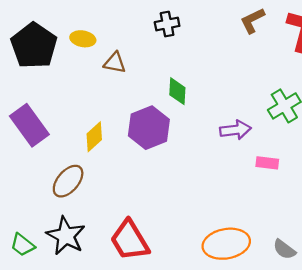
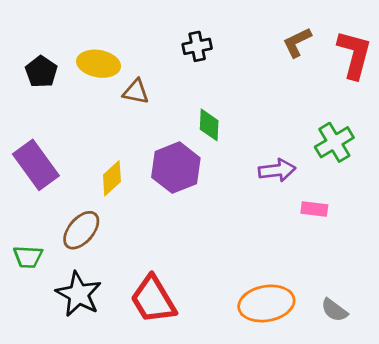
yellow ellipse: (83, 39) -> (99, 64), size x1.4
black pentagon: (34, 46) -> (41, 72), size x0.6
green trapezoid: (23, 245) -> (28, 257), moved, turned -35

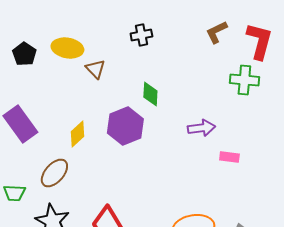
brown triangle: (136, 92) -> (95, 69), turned 35
green cross: (334, 142) -> (244, 80), moved, turned 36

